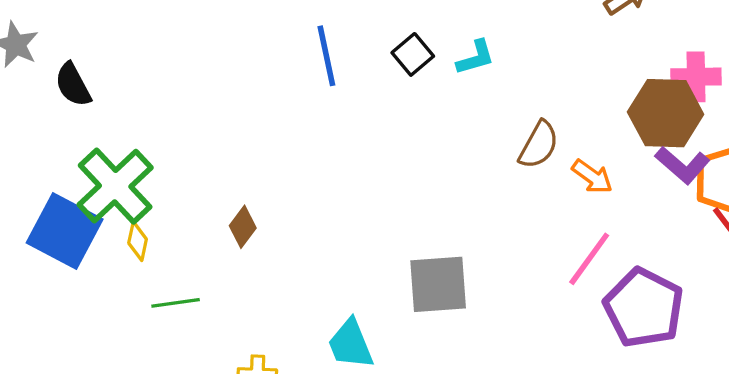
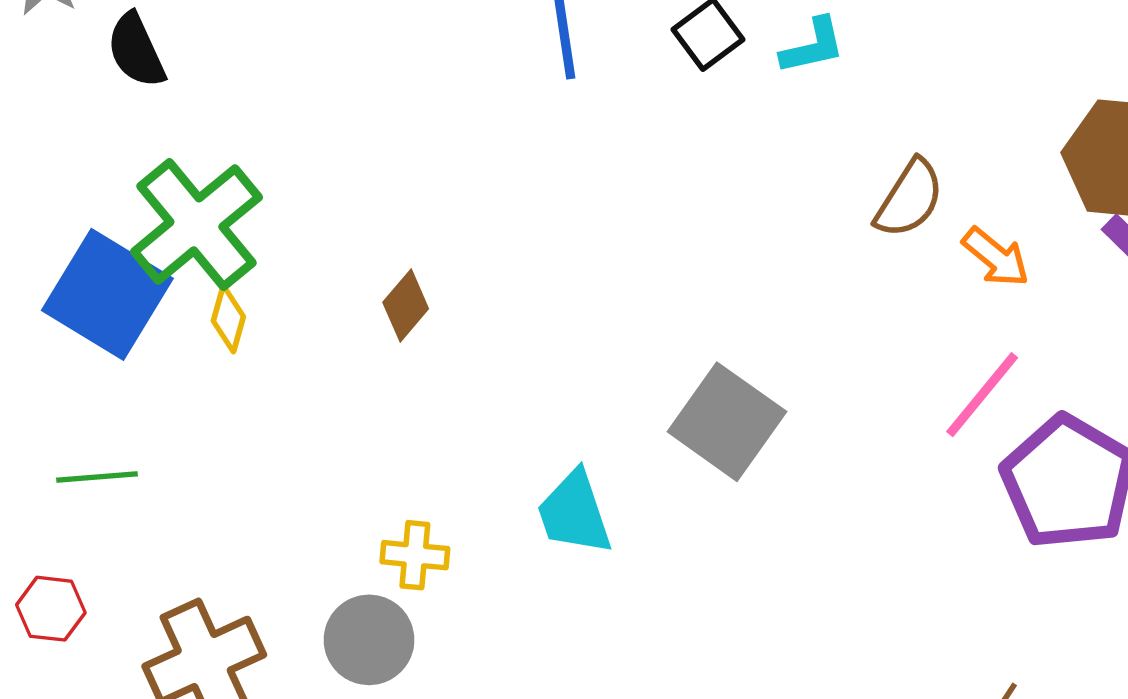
gray square: (438, 284) -> (727, 422), turned 36
green line: (176, 303) -> (97, 477), moved

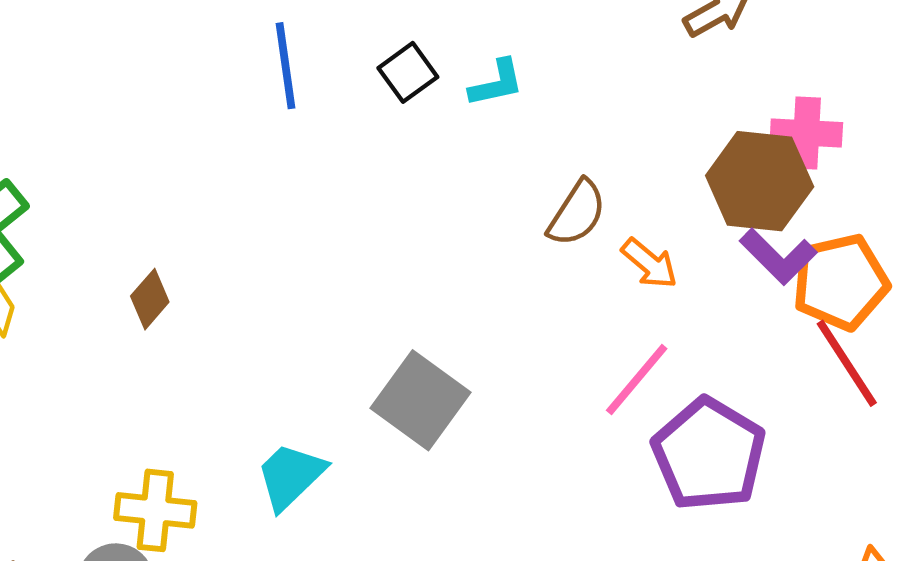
cyan trapezoid: (574, 513) -> (291, 476), turned 64
yellow cross: (415, 555) -> (155, 510), size x1.4

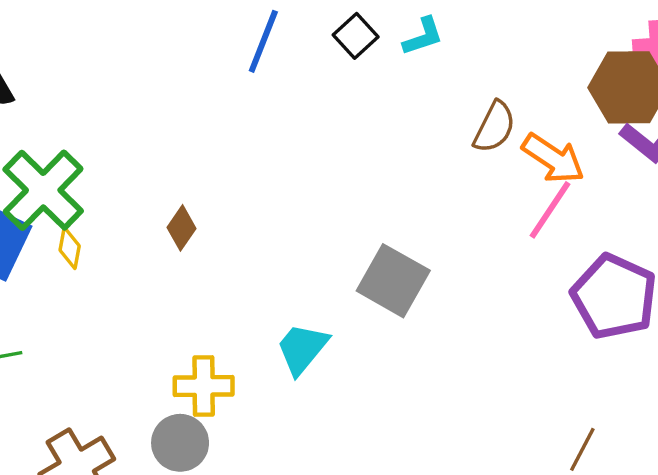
blue line: (286, 66) -> (263, 41), turned 36
orange arrow: (649, 263) -> (553, 158), size x1.4
pink line: (637, 380) -> (550, 210), moved

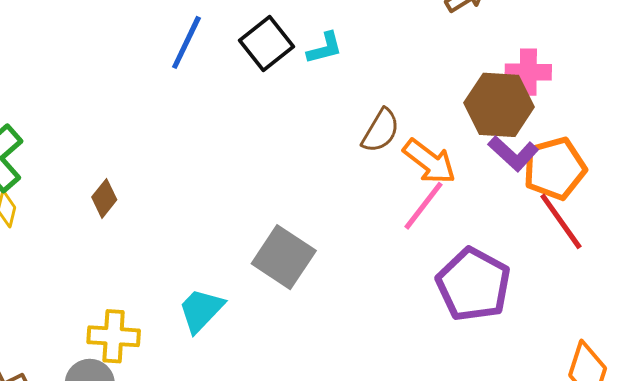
black square: (356, 36) -> (266, 43), size x1.4

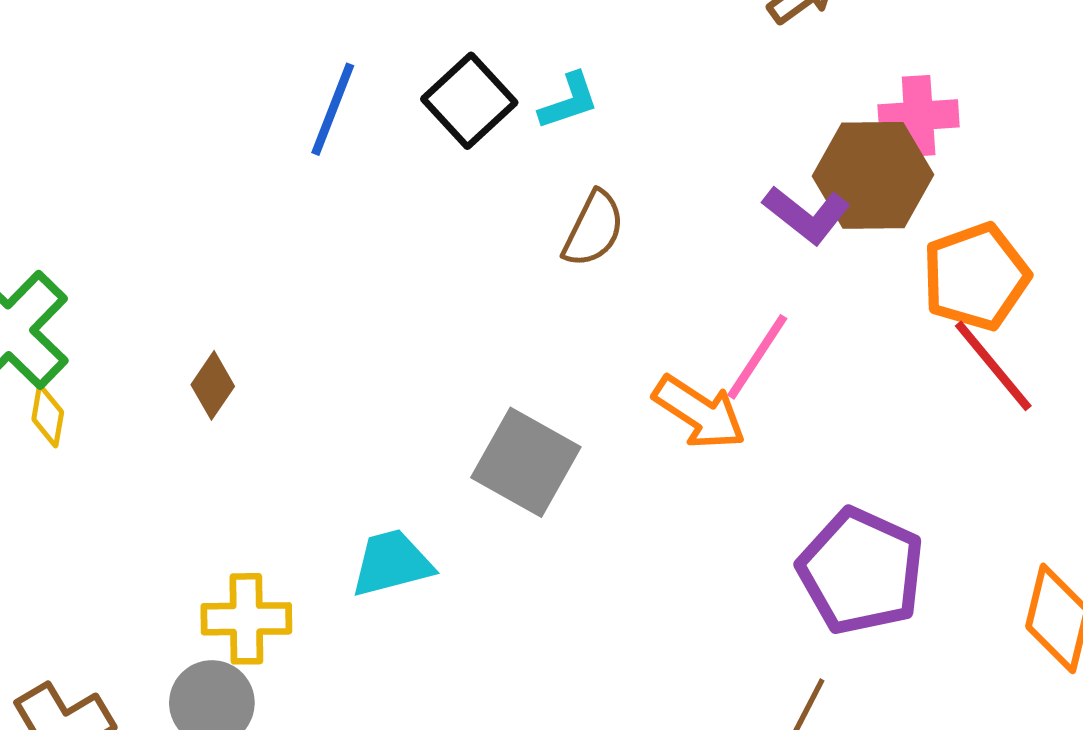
brown semicircle: (381, 131) -> (594, 229), moved
purple L-shape: (513, 153) -> (807, 215), moved
orange arrow: (429, 162) -> (699, 412), moved
purple pentagon: (473, 284) -> (861, 571), moved
cyan trapezoid: (201, 310) -> (392, 563), turned 36

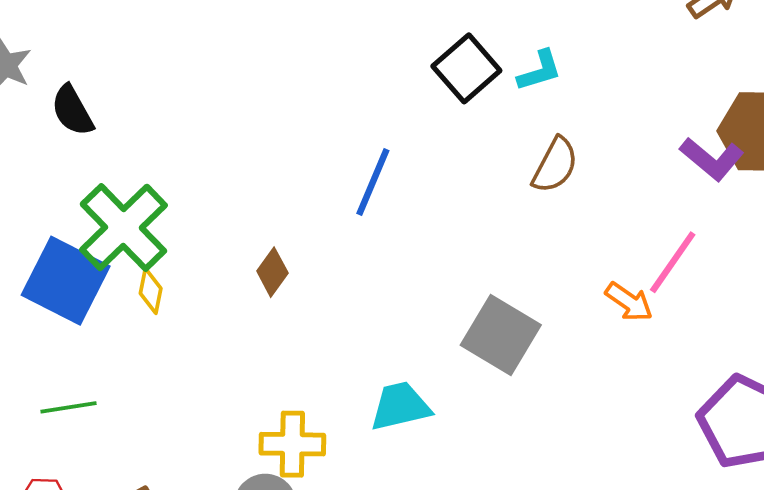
blue line: (333, 109) -> (373, 182), moved
orange arrow: (699, 412) -> (629, 302), size x0.7

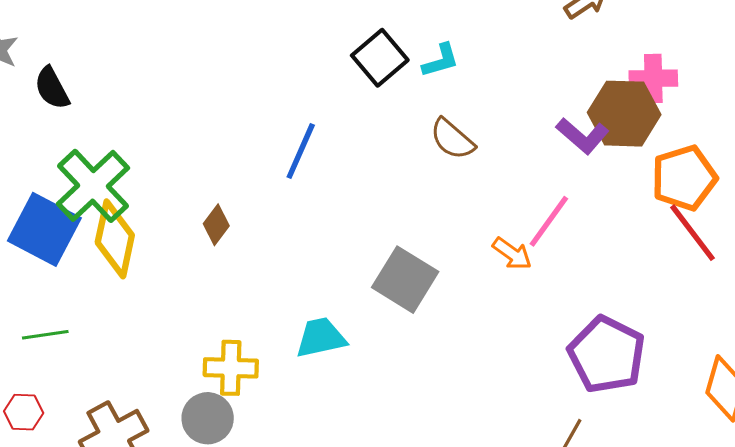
brown semicircle: (555, 165) -> (452, 139), turned 102
yellow diamond: (151, 291) -> (115, 239), size x2.0

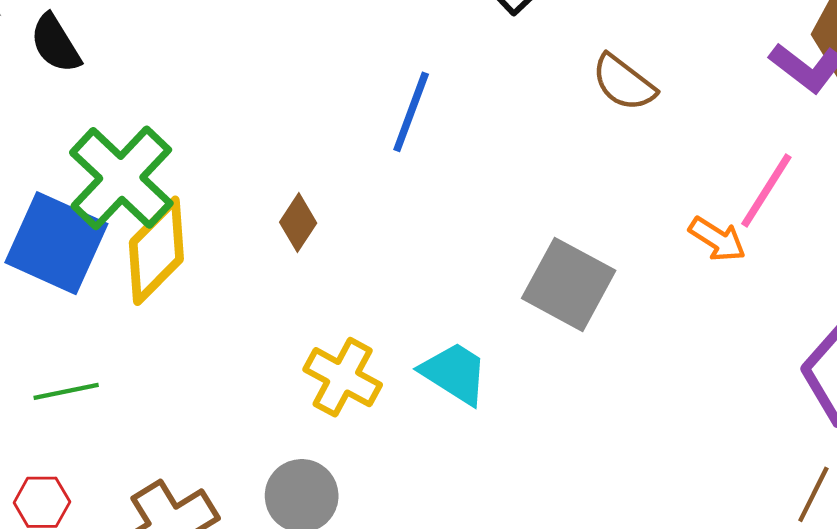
yellow diamond: (115, 239) -> (156, 251), turned 36
cyan trapezoid: (321, 338) -> (455, 373), turned 48
yellow cross: (231, 368) -> (343, 377), moved, turned 30

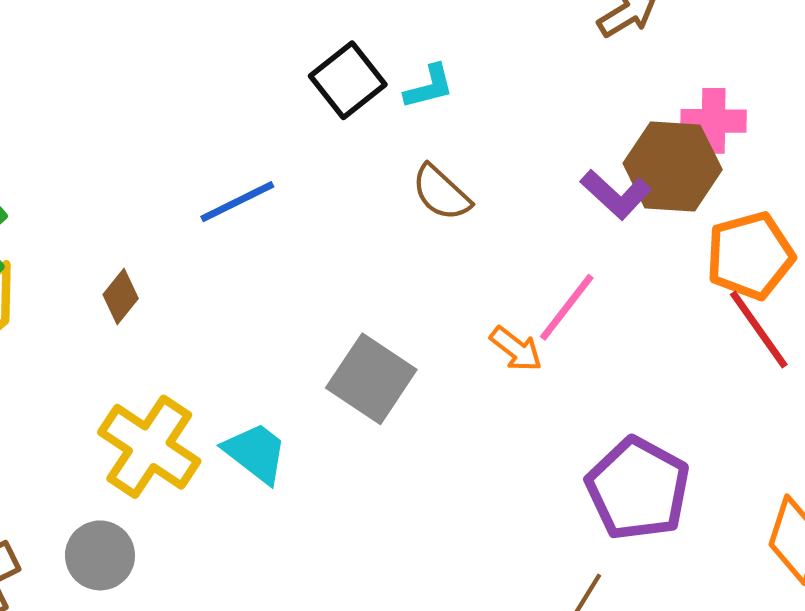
blue line: (411, 112) -> (237, 202), turned 38
yellow cross: (343, 377) -> (149, 447), size x1.4

